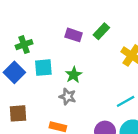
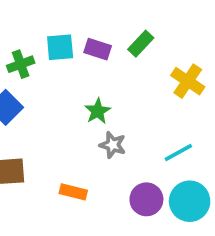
cyan square: (43, 68) -> (60, 47), moved
gray star: (68, 97) -> (113, 145), moved

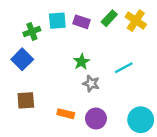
yellow cross: (188, 81) -> (136, 21), moved
cyan line: (178, 152) -> (124, 68), moved
purple circle: (146, 199) -> (96, 119), moved

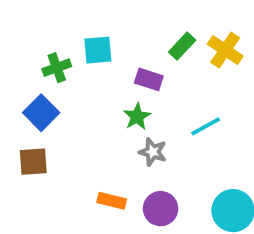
purple rectangle: (81, 22) -> (149, 79), moved
brown square: (26, 100) -> (33, 162), moved

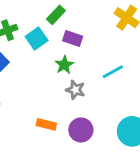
green rectangle: (182, 46) -> (56, 15), moved
cyan square: (98, 50) -> (37, 39), moved, turned -30

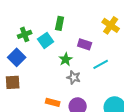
green rectangle: (56, 15) -> (60, 23), turned -32
purple rectangle: (73, 39) -> (85, 44), moved

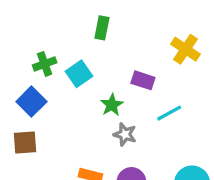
green rectangle: (60, 23) -> (102, 28), moved

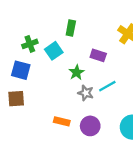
green rectangle: (102, 28) -> (71, 28), moved
blue square: (31, 102) -> (21, 70), turned -30
cyan line: (169, 113) -> (107, 86), moved

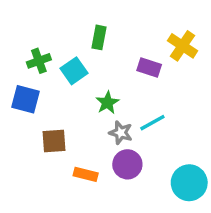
purple rectangle: (98, 55) -> (149, 68), moved
brown square: (16, 99) -> (54, 141), moved
purple circle: (90, 126) -> (127, 164), moved

